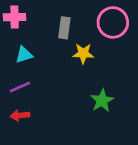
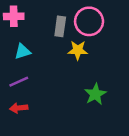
pink circle: (113, 22) -> (89, 21), moved

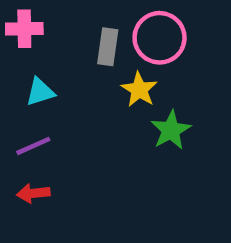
yellow star: (78, 50) -> (139, 90), turned 30
green star: (95, 94) -> (171, 130), moved

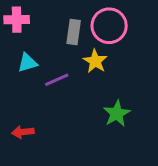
green star: (171, 130) -> (117, 114), moved
purple line: (33, 146) -> (57, 80), moved

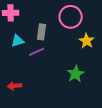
gray rectangle: (74, 32) -> (42, 32), moved
yellow star: (95, 61) -> (87, 41), moved

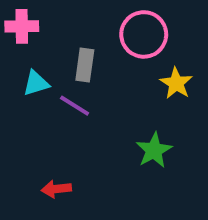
purple line: (37, 52) -> (75, 106), turned 56
red arrow: (15, 86) -> (56, 189), moved

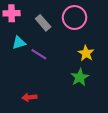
gray rectangle: (85, 65) -> (43, 23), moved, turned -49
yellow star: (176, 83) -> (86, 53), moved

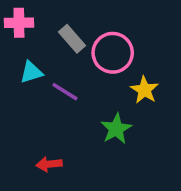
pink circle: (75, 18) -> (113, 53), moved
green star: (80, 77) -> (116, 129), moved

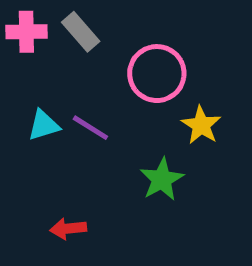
gray rectangle: (72, 39) -> (81, 32), moved
cyan triangle: (31, 72) -> (44, 125), moved

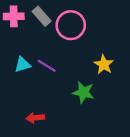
pink circle: (157, 74) -> (71, 25), moved
green star: (162, 179) -> (83, 92), turned -30

